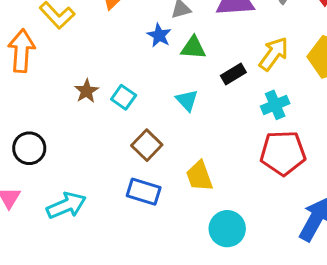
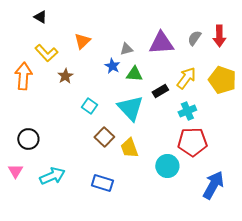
brown star: (86, 91) -> (65, 76), moved
cyan triangle: (187, 100) -> (130, 108), size x1.8
yellow trapezoid: (199, 176) -> (129, 148), moved
blue rectangle: (144, 192) -> (102, 183), moved
cyan circle: (227, 229) -> (167, 166), moved

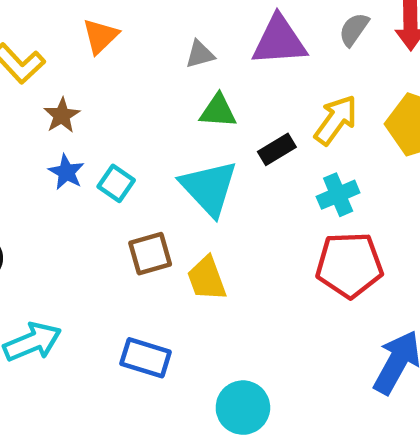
blue star: (112, 66) -> (66, 172), moved
brown square: (104, 137) -> (150, 254), turned 30
cyan circle: (167, 166) -> (243, 408), moved

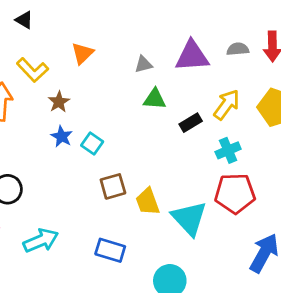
gray semicircle: (354, 29) -> (238, 49), turned 50
cyan triangle: (209, 188) -> (189, 218), moved

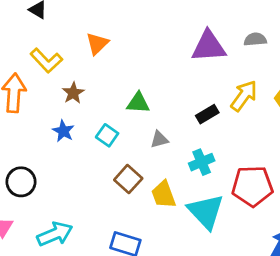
gray triangle: (143, 64) -> (159, 140), moved
green triangle: (155, 99) -> (138, 103), moved
blue star: (62, 137) -> (63, 131), moved
cyan cross: (228, 150) -> (202, 162), moved
brown square: (113, 186) -> (128, 179), turned -32

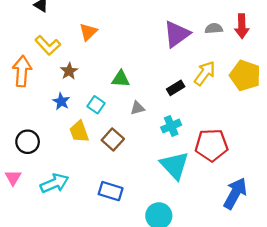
purple triangle: (209, 46) -> (177, 34), turned -32
yellow trapezoid: (164, 195) -> (79, 132), moved

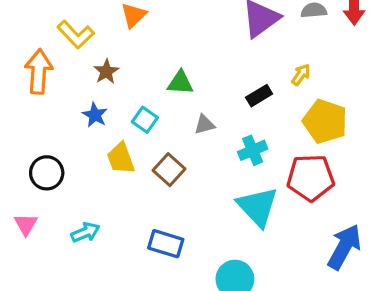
yellow arrow: (205, 73) -> (301, 75), size x0.6
yellow pentagon: (245, 76) -> (325, 121), moved
cyan arrow: (54, 183) -> (85, 232), size x0.7

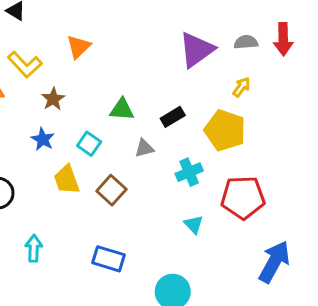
yellow arrow: (301, 75) -> (241, 87), moved
black rectangle: (259, 96) -> (173, 117), moved
yellow pentagon: (325, 121) -> (225, 130), moved
cyan triangle: (257, 207) -> (194, 224), size x0.5
cyan arrow: (85, 232) -> (34, 248), turned -65

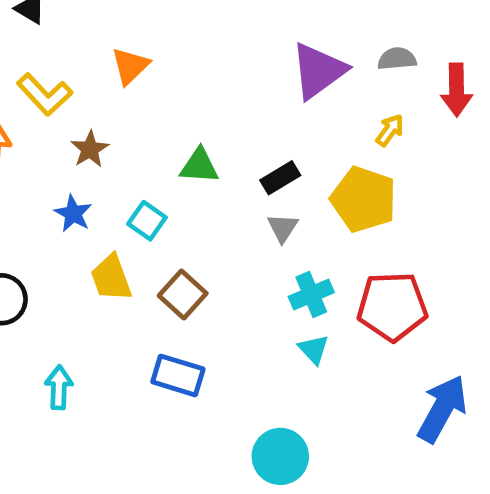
red arrow: (283, 39) -> (456, 90), moved
gray triangle: (144, 148) -> (283, 228), moved, turned -42
cyan cross: (189, 172) -> (311, 295), moved
blue rectangle: (108, 259) -> (178, 375), moved

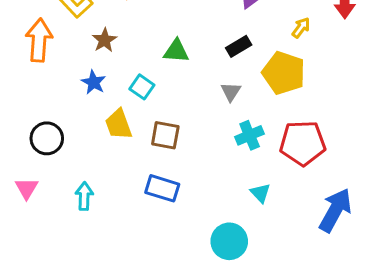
black rectangle: (280, 178) -> (239, 46), moved
brown square: (183, 295) -> (165, 135), turned -32
cyan triangle: (314, 349) -> (260, 193), moved

